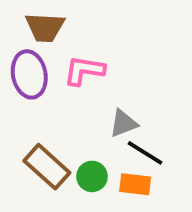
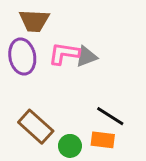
gray triangle: (123, 123) -> (86, 57), moved
green circle: (92, 176) -> (70, 146), moved

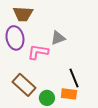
pink L-shape: (64, 54) -> (38, 52), moved
black line: (110, 116) -> (74, 78), turned 36

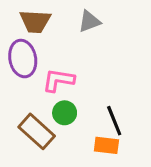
gray triangle: (58, 38) -> (89, 21), moved
green circle: (47, 98) -> (65, 113), moved

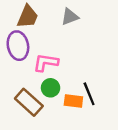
brown trapezoid: (35, 21) -> (28, 17), turned -70
orange rectangle: (106, 145) -> (73, 101), moved

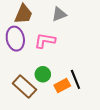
pink L-shape: (46, 62) -> (45, 41), moved
orange rectangle: (73, 101) -> (62, 85), turned -35

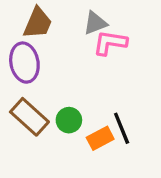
pink L-shape: (45, 41) -> (110, 43), moved
brown rectangle: (24, 87) -> (29, 117), moved

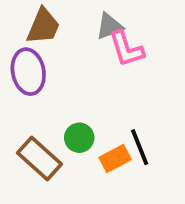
pink L-shape: (110, 43) -> (126, 49), turned -116
brown rectangle: (29, 117) -> (40, 158), moved

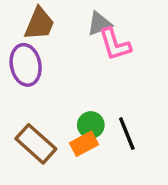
green circle: (79, 138) -> (91, 125), moved
orange rectangle: (115, 158) -> (84, 144), moved

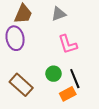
pink L-shape: (115, 44) -> (68, 44), moved
orange rectangle: (84, 144) -> (68, 94), moved

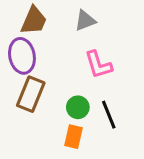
brown rectangle: (21, 85) -> (31, 94), moved, turned 70
orange rectangle: (68, 94) -> (73, 137), moved, turned -49

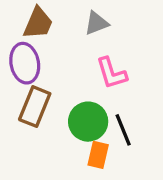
green circle: (78, 107) -> (88, 122), size x1.5
orange rectangle: (73, 137) -> (98, 155), moved

